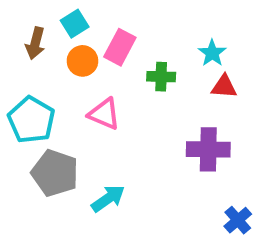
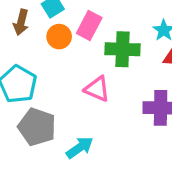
green cross: (161, 77) -> (123, 49), size x1.5
pink triangle: (104, 114) -> (97, 89), moved

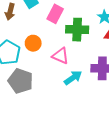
orange circle: (59, 37) -> (33, 43), moved
cyan arrow: (80, 148) -> (73, 78), moved

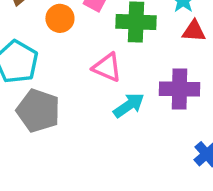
orange circle: (33, 43) -> (60, 18), moved

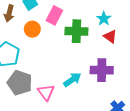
red triangle: (194, 31) -> (110, 36), turned 32
pink triangle: (107, 67) -> (46, 92), moved, turned 30

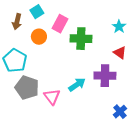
cyan star: (104, 19) -> (119, 27), moved
red triangle: (110, 36) -> (120, 53), moved

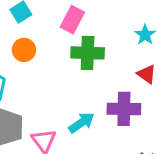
pink rectangle: (60, 24) -> (72, 20), moved

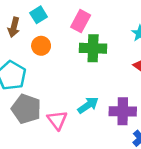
purple cross: (124, 109) -> (123, 111), moved

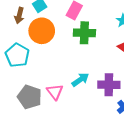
orange circle: (41, 46) -> (42, 31), size x1.6
gray pentagon: (26, 109) -> (29, 97), moved

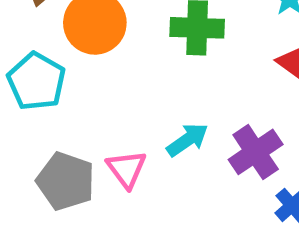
purple cross: (109, 85) -> (256, 152), turned -35

